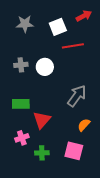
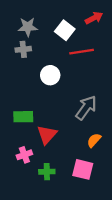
white square: (58, 27) -> (65, 30), turned -30
gray cross: (21, 65) -> (23, 49), moved

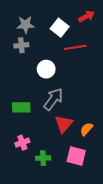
gray arrow: (86, 108) -> (53, 99), moved
red triangle: (47, 135) -> (64, 124), moved

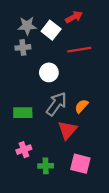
red arrow: (86, 16) -> (74, 17), moved
white square: (60, 28) -> (51, 30), moved
orange semicircle: (86, 129) -> (81, 106), moved

